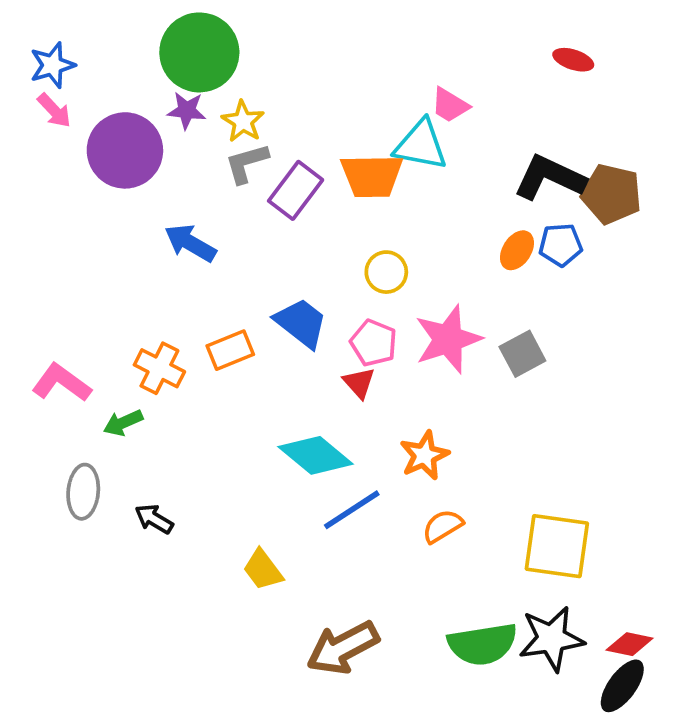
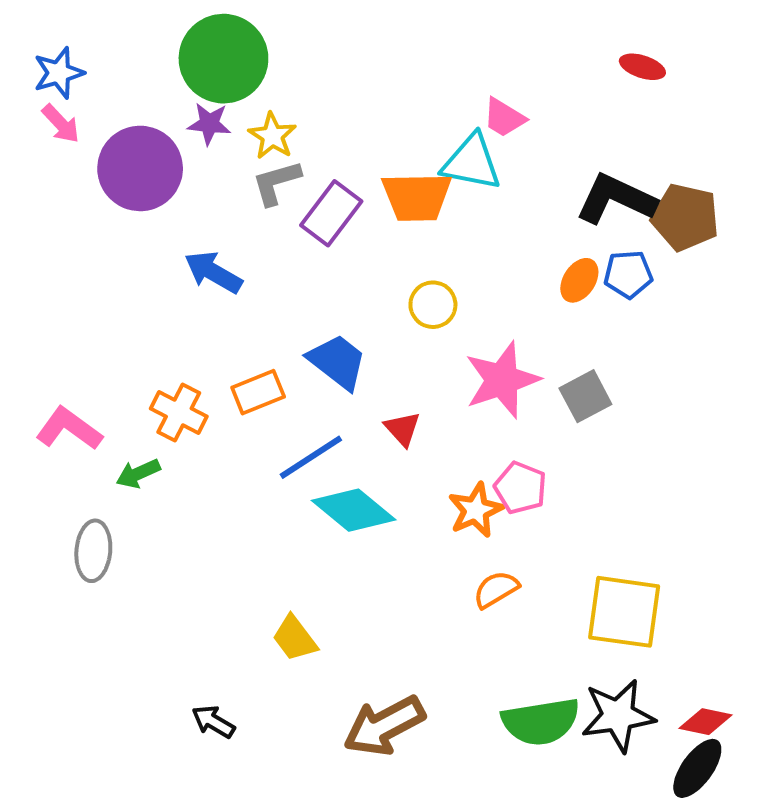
pink pentagon: (374, 343) -> (520, 488), moved
blue line: (352, 510) -> (311, 457), moved
black arrow: (154, 519) -> (213, 722), moved

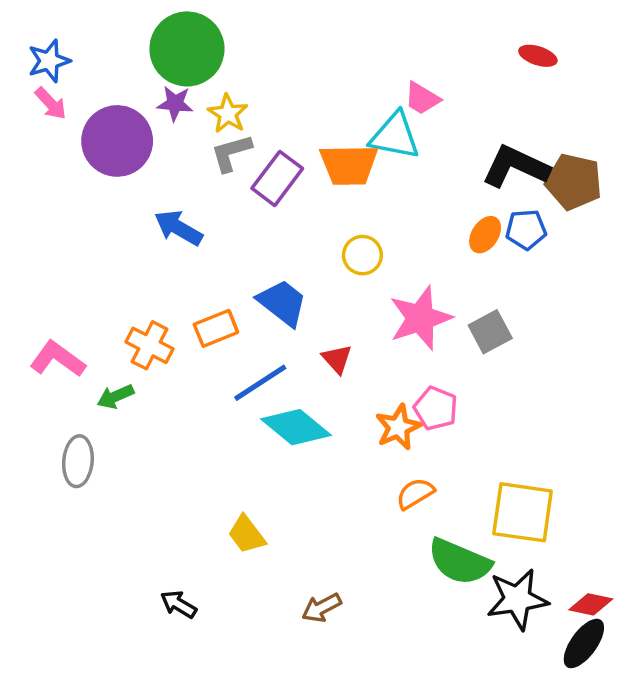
green semicircle: (541, 722) -> (460, 562), moved, turned 32
brown arrow: (384, 726) -> (322, 608), size x0.6

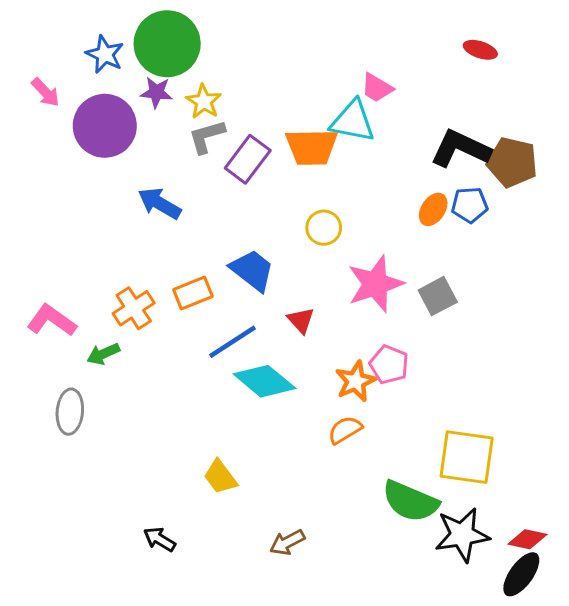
blue star: (49, 61) -> (105, 54), moved, turned -30
orange cross: (149, 345) -> (134, 308), turned 30
orange semicircle: (415, 494) -> (345, 430), moved

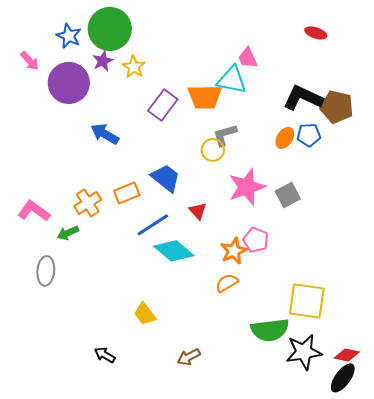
pink trapezoid: (377, 88) -> (248, 58), turned 35
purple star: (156, 92) -> (103, 61), turned -30
gray L-shape: (207, 136) -> (225, 135), moved
green semicircle: (410, 501) -> (270, 330), turned -30

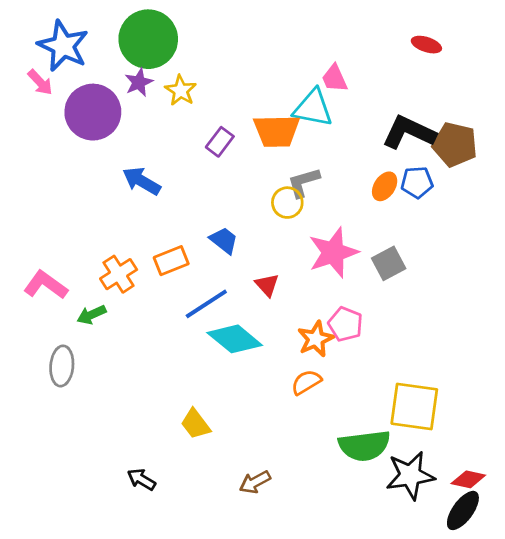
blue star: (69, 36) -> (63, 46), moved, size x1.5
purple rectangle: (163, 105) -> (220, 142), size x0.7
blue trapezoid: (166, 178) -> (224, 240), size x0.7

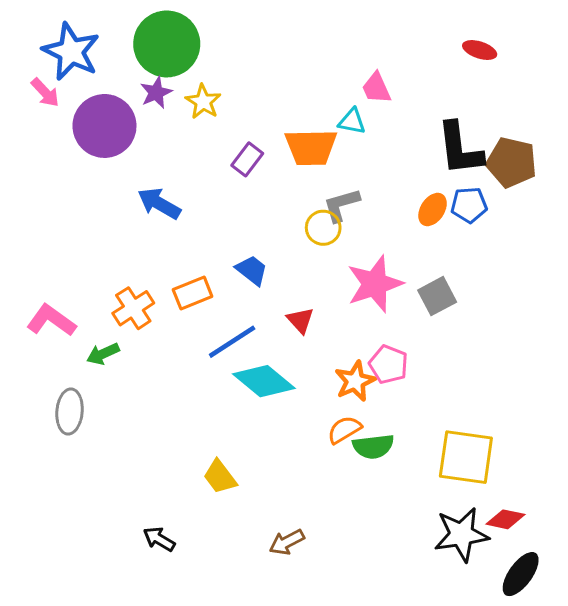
cyan triangle: (313, 108) -> (352, 121), size x0.6
black L-shape: (409, 132) -> (460, 149), turned -122
green semicircle: (364, 446) -> (373, 446), moved, size x0.7
red diamond: (468, 479) -> (505, 519), moved

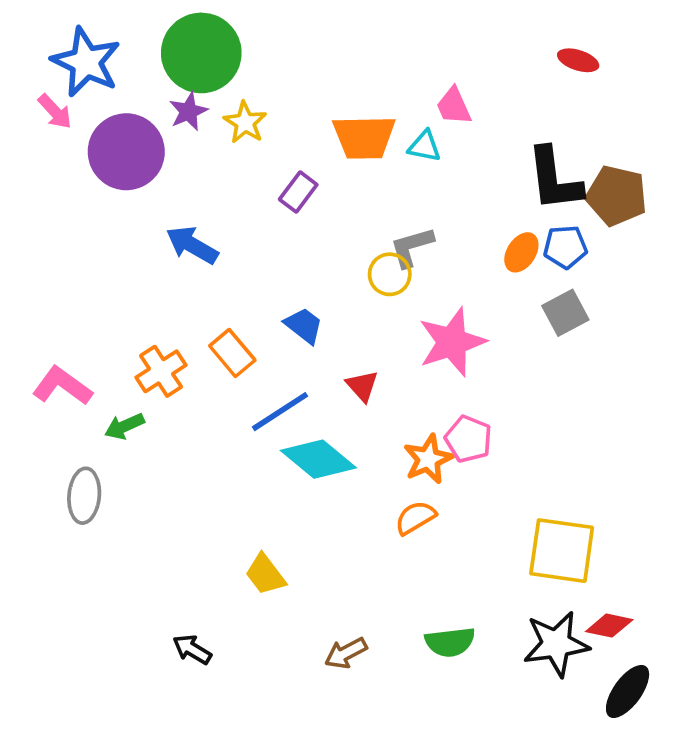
orange trapezoid: (311, 147) -> (364, 137), moved
orange rectangle: (193, 293) -> (232, 353), turned 72
gray square: (437, 296) -> (565, 313), moved
green semicircle: (373, 446) -> (450, 642), moved

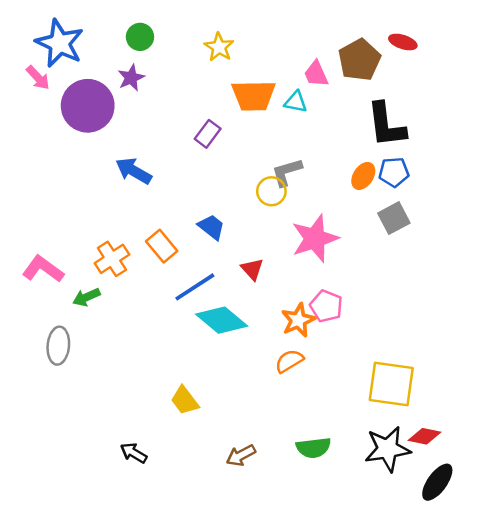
green circle: (201, 53) -> (140, 37), size x0.5
yellow star: (245, 122) -> (219, 47), moved
brown pentagon: (617, 196) -> (359, 60), moved, turned 30

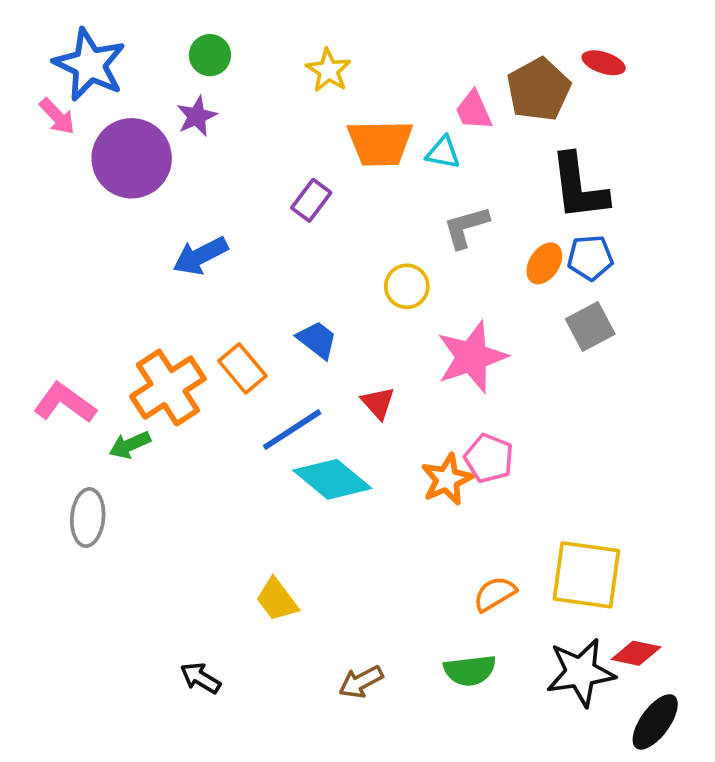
blue arrow: (134, 171) -> (200, 256), turned -57
gray L-shape: (287, 172) -> (466, 227), moved
orange cross: (112, 259) -> (168, 388), size x1.4
orange semicircle: (289, 361) -> (495, 594), moved

